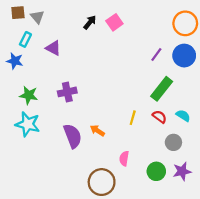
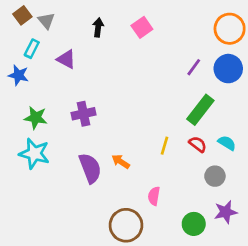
brown square: (18, 13) -> (22, 15), turned -32
black arrow: (90, 22) -> (98, 27), moved, turned -32
green circle: (156, 171) -> (194, 224), moved

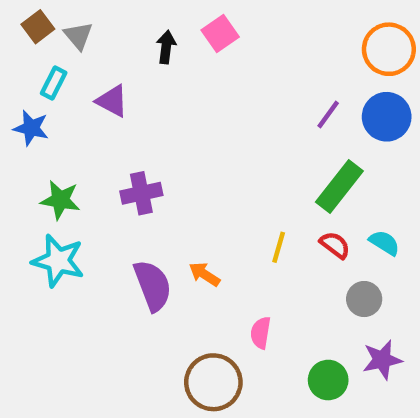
pink square: (142, 27) -> (220, 33), moved

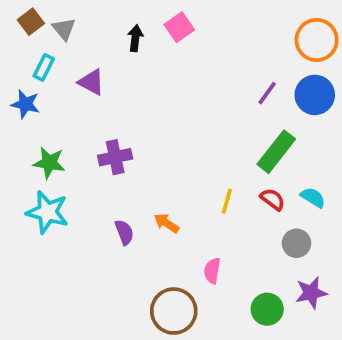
purple semicircle: (153, 286) -> (124, 232), size x0.6

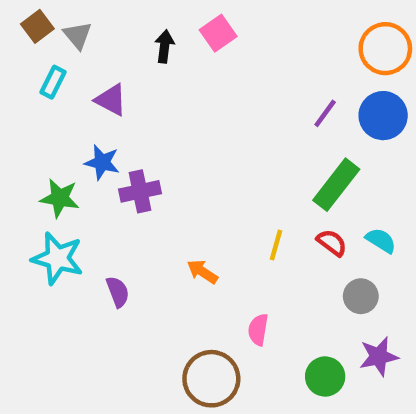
blue star: (25, 104) -> (102, 162), moved
purple semicircle: (124, 232) -> (118, 292), moved

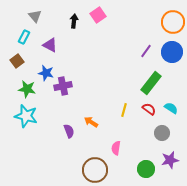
brown square: (37, 26) -> (17, 61), moved
purple semicircle: (118, 292) -> (69, 131), moved

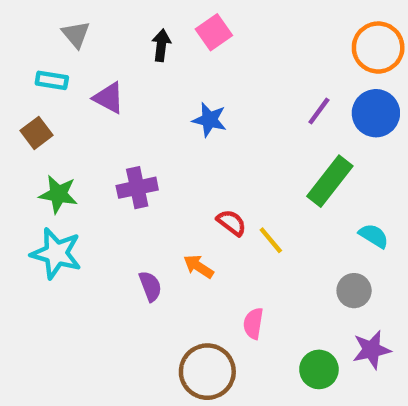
cyan rectangle: (24, 37) -> (52, 80), turned 72
blue star: (46, 73) -> (209, 120), moved
red semicircle: (149, 109) -> (231, 223), moved
yellow line: (124, 110) -> (271, 240), turned -56

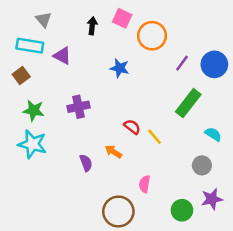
pink square: (214, 32) -> (122, 18), turned -30
orange circle: (378, 48) -> (152, 36), moved
cyan rectangle: (52, 80) -> (30, 46), size x1.5

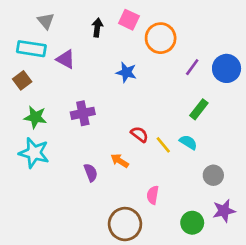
green rectangle: (188, 103) -> (199, 109), size x0.7
cyan semicircle: (213, 134) -> (188, 142), moved

